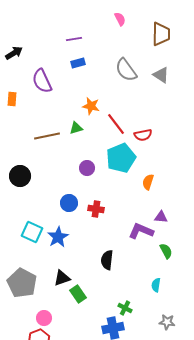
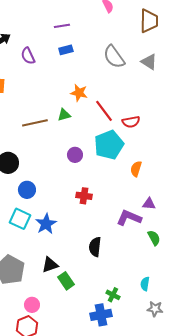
purple semicircle: (42, 81) -> (28, 56), moved, size x0.7
blue circle: (69, 203) -> (27, 190), moved
cyan semicircle: (156, 285) -> (145, 284), moved

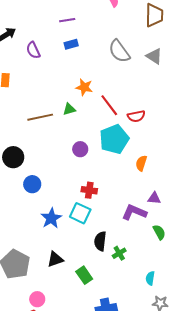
cyan square: (20, 219) -> (80, 213), moved
green rectangle: (66, 281) -> (84, 275), moved
green cross: (113, 295) -> (119, 253), moved, turned 32

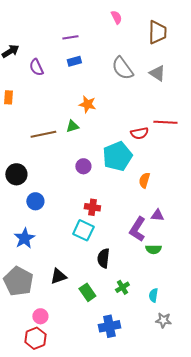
red line: (109, 105) -> (165, 122), moved, turned -50
purple L-shape: (134, 212) -> (137, 229), turned -80
blue star: (51, 218) -> (24, 238), moved
green semicircle: (159, 232) -> (153, 249), moved, turned 119
green cross: (119, 253) -> (122, 287), moved

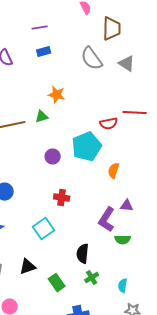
brown trapezoid: (157, 32) -> (112, 29), moved
cyan square: (83, 230) -> (44, 229), moved, turned 30
black semicircle: (103, 258) -> (83, 254), moved

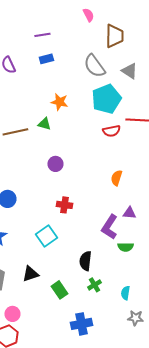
green triangle: (42, 117) -> (44, 124), turned 32
cyan pentagon: (87, 147) -> (106, 99), moved

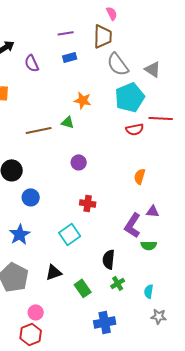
brown trapezoid: (114, 36) -> (103, 36), moved

